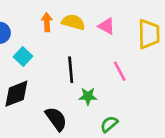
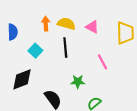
cyan square: (23, 57) -> (35, 51), moved
black line: (71, 70) -> (65, 47), moved

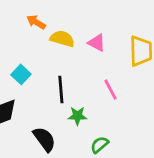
orange arrow: (46, 24) -> (36, 22), moved, turned -56
black line: (65, 47) -> (61, 90), moved

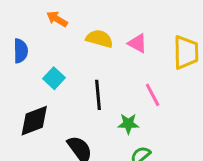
orange arrow: (36, 22) -> (57, 19), moved
green star: (77, 116) -> (128, 124), moved

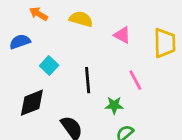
orange arrow: (57, 19) -> (38, 14), moved
yellow semicircle: (99, 39) -> (81, 19), moved
blue semicircle: (21, 51) -> (20, 42), turned -108

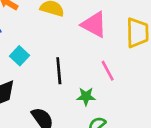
pink triangle: (122, 35) -> (94, 25), size x1.5

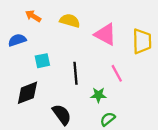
cyan square: (19, 56) -> (42, 61), turned 35

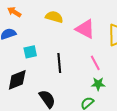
orange arrow: (33, 16) -> (14, 12), moved
green star: (98, 95) -> (98, 84), moved

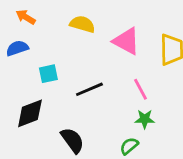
black line: (59, 63) -> (89, 89), turned 72

